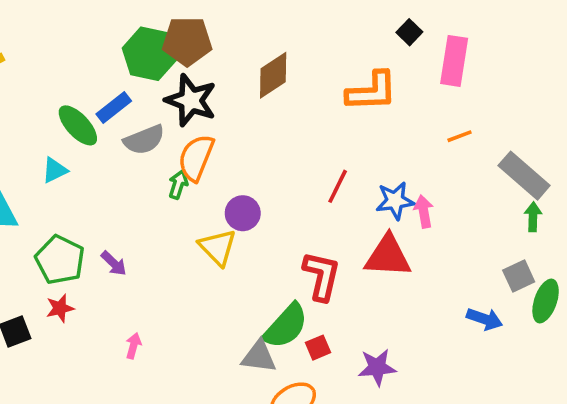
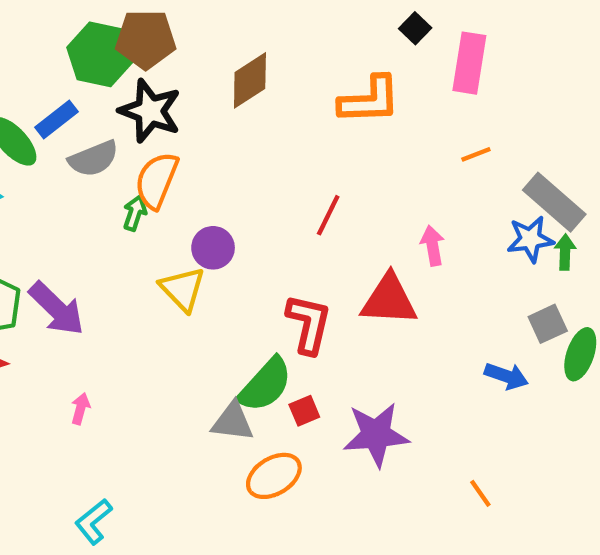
blue star: (395, 201) -> (530, 239), moved
purple arrow: (114, 263) -> (57, 309), size x1.8
purple star: (377, 367) -> (376, 435), size x1.4

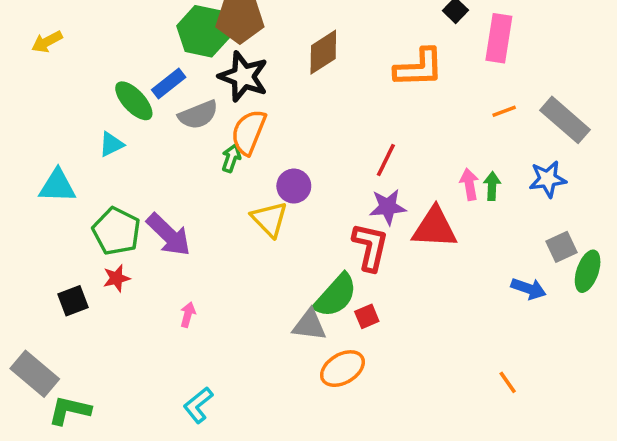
gray rectangle: (554, 202) -> (565, 120), moved
green arrow: (565, 252) -> (492, 186), moved
purple star: (376, 435) -> (388, 207), moved, size x0.7

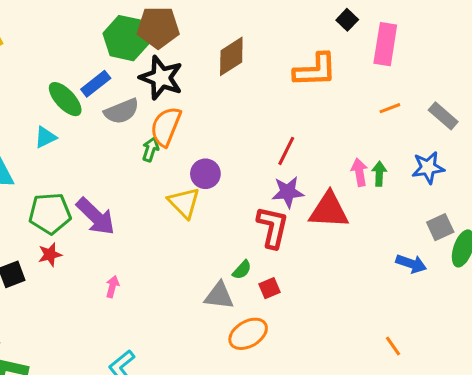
gray rectangle: (565, 120) -> (443, 116), size x0.7
green pentagon: (116, 231) -> (50, 213), turned -30
green semicircle: (336, 296) -> (242, 270), size x0.5

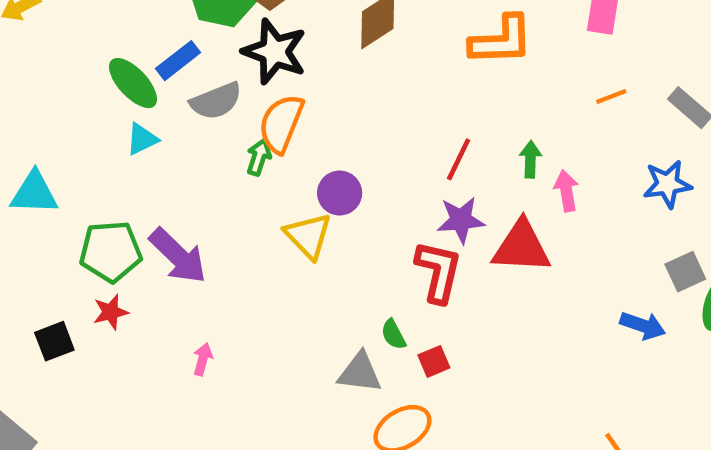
cyan triangle: (45, 137) -> (142, 139), moved
green arrow: (379, 174) -> (530, 159), moved
green semicircle: (242, 270) -> (393, 334), turned 110

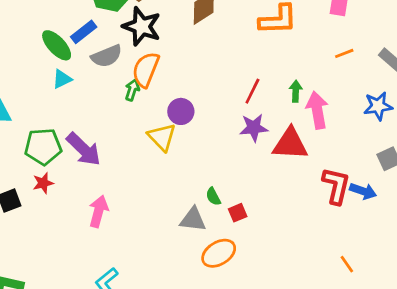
pink arrow: (566, 191) -> (317, 110), size x1.5
red L-shape: (438, 272) -> (336, 186), moved
pink arrow: (203, 359) -> (98, 211), size x1.6

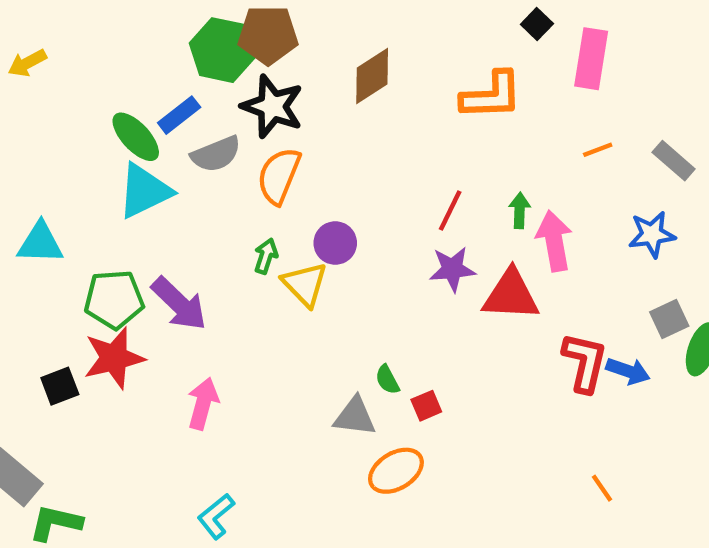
cyan triangle: (62, 79) -> (144, 191), size x1.8
green arrow: (132, 90) -> (266, 256), moved
red star: (43, 183) -> (114, 358), size x1.8

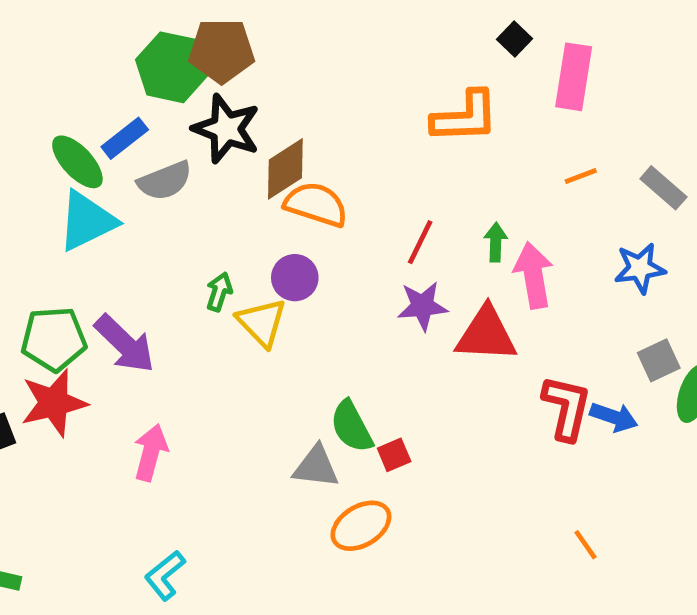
brown diamond: (372, 76) -> (285, 169), moved
orange semicircle: (279, 176) -> (316, 204), moved, turned 86
green semicircle: (387, 380) -> (352, 427), size x1.6

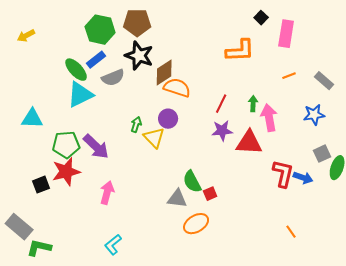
green hexagon: (172, 67) -> (100, 30), moved

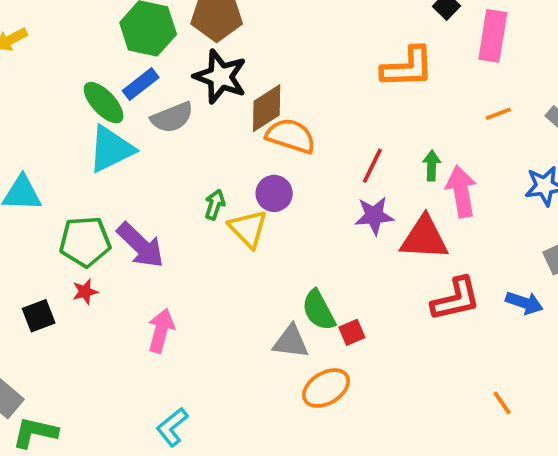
red star: (66, 172) -> (85, 292), size x0.5
red L-shape: (283, 174) -> (456, 299), moved, turned 64

